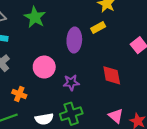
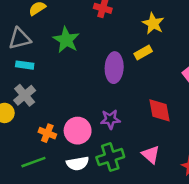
pink circle: (44, 67) -> (78, 131), moved
pink triangle: (116, 116) -> (151, 155), moved

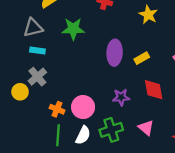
green star: (66, 40) -> (73, 29), turned -30
yellow rectangle: (143, 52) -> (142, 58), moved
purple star: (110, 119) -> (121, 97), moved
green line: (33, 162) -> (58, 135), moved, turned -66
white semicircle: (78, 163) -> (83, 135), turned -54

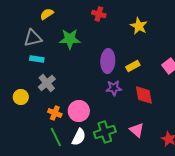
gray cross: (37, 77) -> (47, 83), moved
purple star: (121, 97) -> (114, 88), moved
green line: (58, 135) -> (56, 137), turned -30

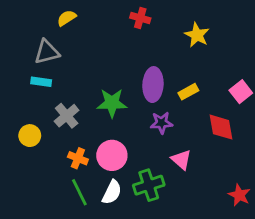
green star: (70, 39) -> (112, 103), moved
cyan rectangle: (37, 59) -> (41, 82), moved
red diamond: (144, 95) -> (221, 127), moved
pink triangle: (137, 130) -> (181, 160), moved

